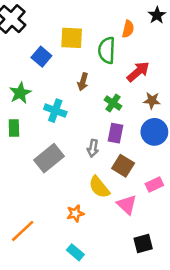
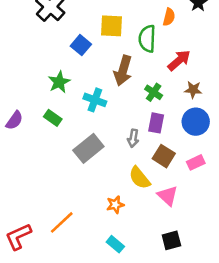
brown arrow: (83, 82) -> (123, 71), size x1.6
green rectangle: (14, 128) -> (53, 118), turned -54
pink rectangle: (154, 185) -> (196, 162), moved
black square: (143, 244) -> (171, 240), moved

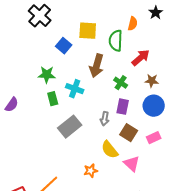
green star: (59, 82) -> (47, 75), turned 30
green rectangle: (53, 118) -> (53, 99), moved, turned 40

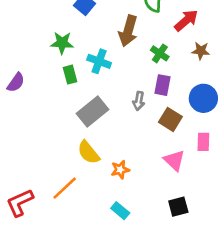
blue circle: (154, 106) -> (203, 98), moved
pink rectangle: (154, 138) -> (203, 142), moved, turned -64
yellow semicircle: (110, 150) -> (88, 152), moved

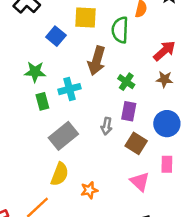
red arrow: (186, 20) -> (164, 51), moved
cyan cross: (99, 61) -> (70, 89), turned -35
yellow semicircle: (88, 152) -> (60, 174), turned -120

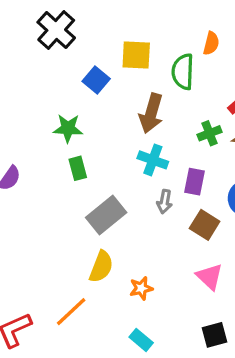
green cross: (126, 82) -> (210, 133), moved, turned 35
cyan cross: (70, 89) -> (153, 160), moved, turned 35

